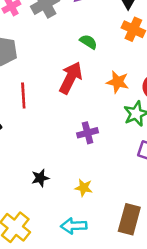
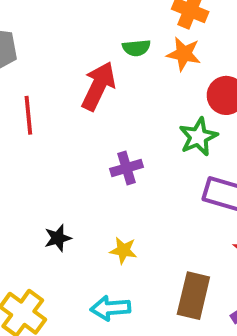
green semicircle: (88, 42) -> (136, 48), moved, turned 144
orange star: (118, 82) -> (184, 54), moved

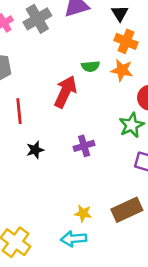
black star: (58, 238) -> (35, 150), moved
yellow star: (123, 250) -> (83, 213), moved
brown rectangle: (193, 296) -> (127, 210), moved, turned 52

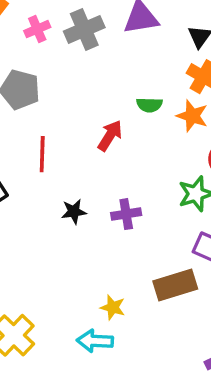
red arrow: (65, 92) -> (110, 136), size x0.7
black star: (35, 150) -> (74, 212), moved
brown rectangle: (127, 210) -> (175, 285), moved

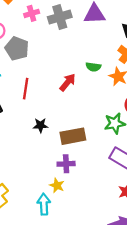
purple cross: (126, 214) -> (66, 164), moved
brown rectangle: (175, 285) -> (73, 136), moved
cyan arrow: (95, 341) -> (44, 204), turned 78

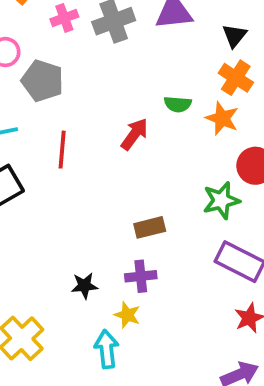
black star: (40, 125) -> (84, 286), moved
brown rectangle: (73, 136) -> (150, 227), size x0.7

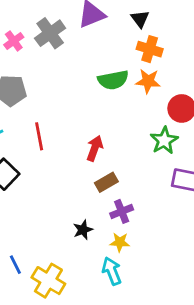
green semicircle: (178, 104) -> (113, 80), size x1.5
red arrow: (134, 134) -> (95, 148), moved
brown rectangle: (150, 227) -> (106, 182), moved

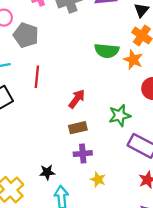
green star: (164, 140) -> (120, 115), moved
black star: (83, 230) -> (47, 172), moved
yellow star: (120, 242) -> (98, 180), moved

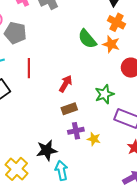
green semicircle: (107, 51) -> (87, 39), turned 50
black star: (47, 172) -> (47, 150), size x1.5
yellow star: (98, 180) -> (94, 139), moved

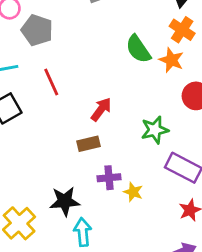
red line: (29, 68) -> (51, 82), turned -30
brown rectangle: (69, 109) -> (89, 144), moved

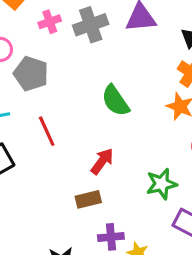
green semicircle: (138, 49) -> (115, 101), moved

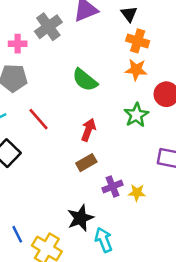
pink cross: (50, 22) -> (18, 44), moved, turned 36
green star: (162, 184) -> (136, 115), moved

